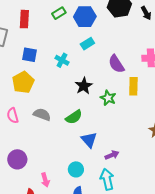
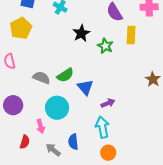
gray semicircle: (42, 114) -> (41, 78), moved
green semicircle: (74, 117) -> (65, 75), moved
cyan circle: (76, 169) -> (57, 108), moved, size x1.5

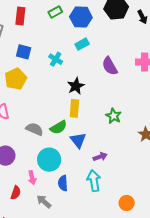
yellow rectangle: (131, 35) -> (74, 108), moved
green star: (105, 46) -> (114, 116), moved
blue semicircle: (73, 142) -> (63, 183), moved
orange circle: (108, 153) -> (127, 203), moved

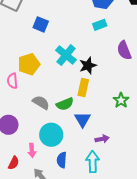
cyan cross: (56, 59) -> (66, 55), moved, size x1.5
yellow pentagon: (16, 79) -> (29, 64), moved

